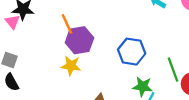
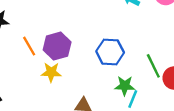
orange line: (67, 24) -> (29, 46), moved

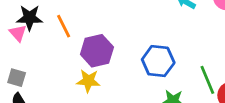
orange line: (29, 46) -> (64, 26), moved

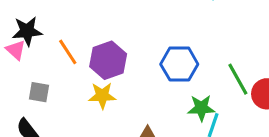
orange line: (64, 26) -> (68, 52), moved
gray square: (17, 78) -> (39, 92), moved

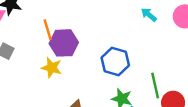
orange line: (68, 52) -> (48, 30), moved

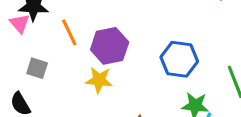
orange line: (48, 30) -> (69, 32), moved

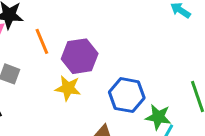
blue hexagon: (179, 59) -> (127, 95), moved

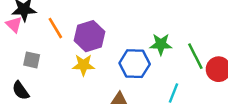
green star: (158, 117) -> (161, 44), moved

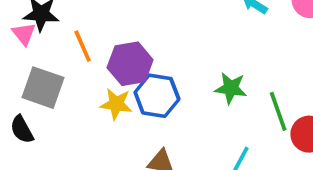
gray square: (32, 60) -> (43, 88), size x1.6
blue hexagon: (135, 64) -> (157, 96), moved

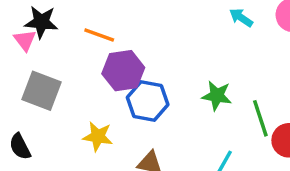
orange line: (83, 46) -> (99, 35), moved, turned -48
yellow star: (116, 104) -> (98, 136), moved
black semicircle: (22, 129) -> (20, 147), moved

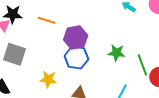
purple hexagon: (123, 71) -> (76, 38), moved

